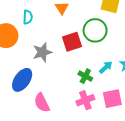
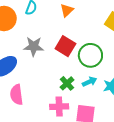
green circle: (95, 30) -> (90, 55), moved
red square: (72, 42) -> (65, 46), turned 30

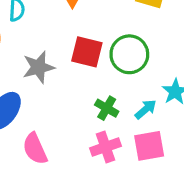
cyan arrow: (90, 82) -> (146, 109), moved

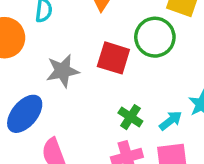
green circle: (129, 54) -> (155, 37), moved

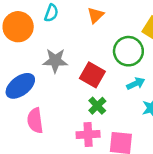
red square: (113, 58) -> (92, 75), moved
cyan arrow: (171, 121) -> (136, 84), moved

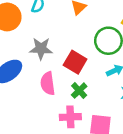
pink semicircle: (35, 121) -> (48, 83), moved

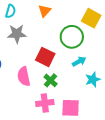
gray star: (41, 49) -> (17, 34), moved

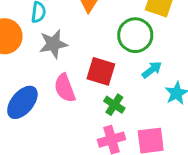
pink semicircle: (24, 76) -> (65, 88), moved

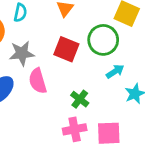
gray star: (53, 44) -> (22, 53), moved
red square: (101, 71) -> (66, 49), moved

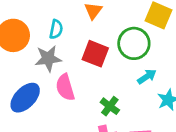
cyan semicircle: (20, 13) -> (56, 29), moved

